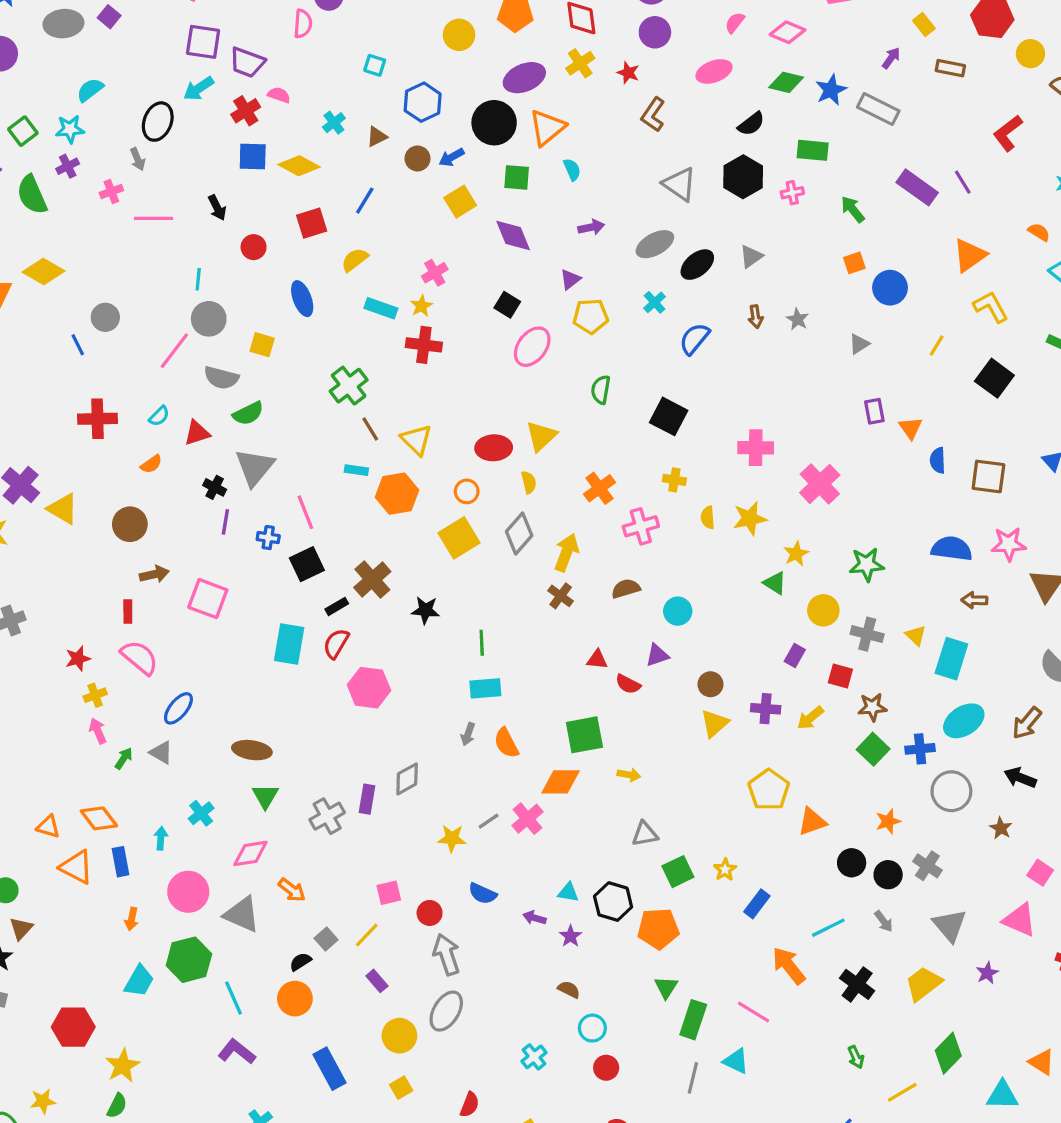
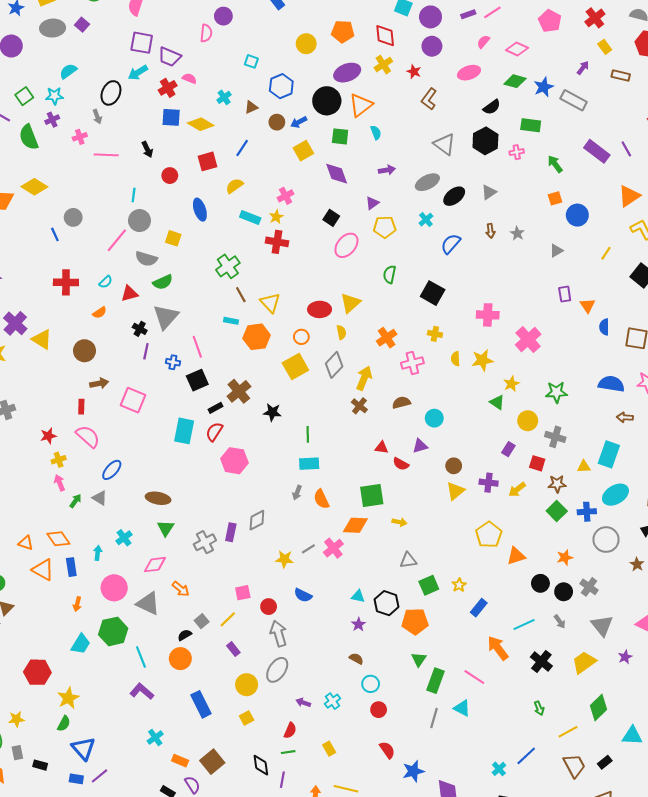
yellow triangle: (916, 635) -> (584, 467), moved, turned -48
purple arrow: (534, 918) -> (303, 703), moved

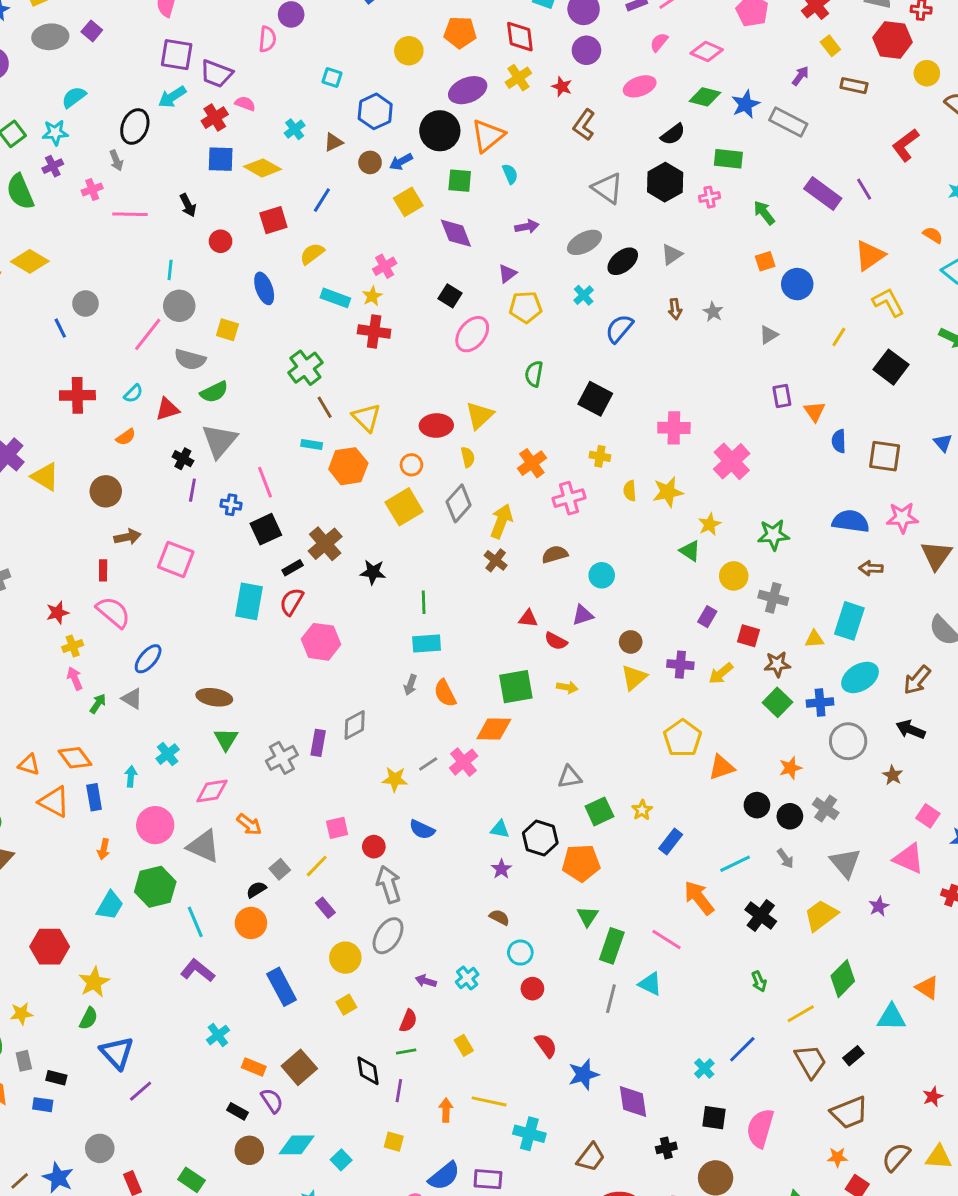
yellow arrow: (399, 522) -> (567, 687), moved
blue rectangle: (76, 779) -> (43, 1105), moved

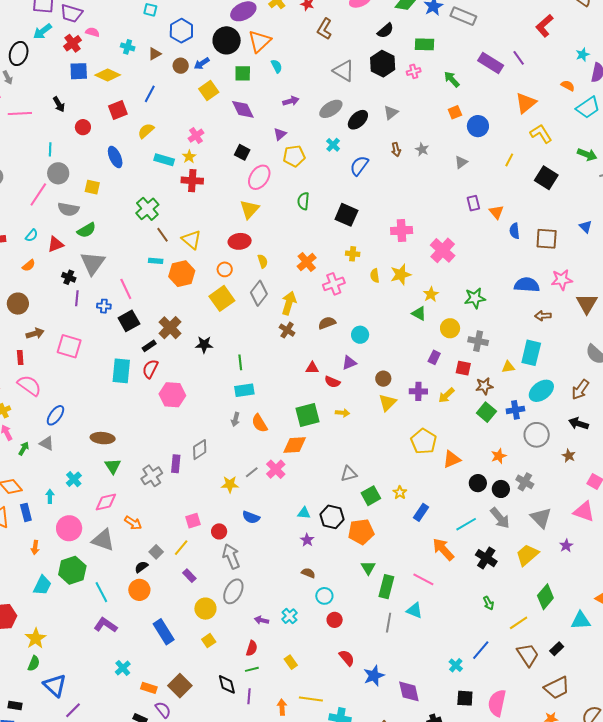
cyan cross: (295, 129) -> (128, 47), turned -32
yellow triangle: (480, 415) -> (249, 209), moved
gray arrow: (785, 859) -> (500, 518), size x1.6

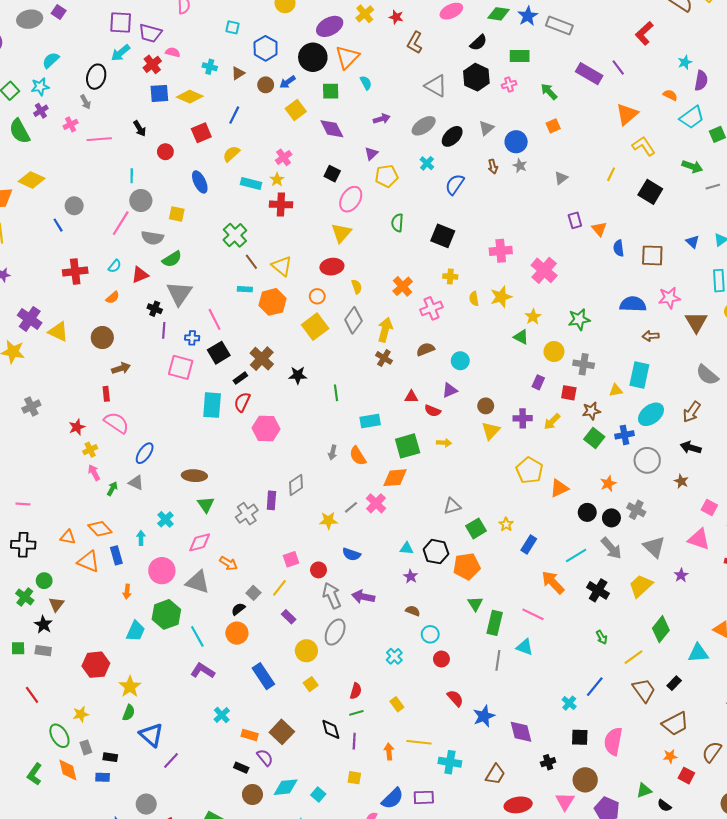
blue circle: (478, 126) -> (516, 142), moved
pink square: (69, 346) -> (181, 367), moved
cyan rectangle: (244, 390) -> (370, 421), moved
purple arrow: (262, 620) -> (363, 597), moved, size x1.5

